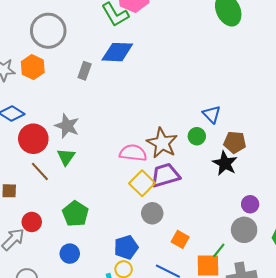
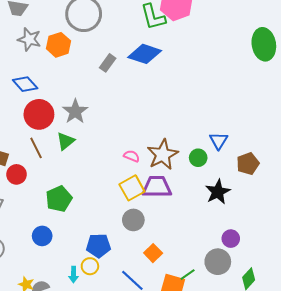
brown pentagon: (235, 142) -> (248, 164), moved, turned 30
pink semicircle: (133, 153) -> (132, 156), size x0.6
red circle: (32, 222) -> (17, 174), moved

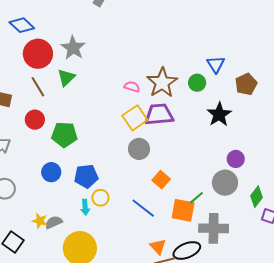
red circle: (17, 174) -> (35, 120), moved
green pentagon: (59, 199) -> (64, 135), turned 30
blue pentagon: (98, 246) -> (86, 176), moved

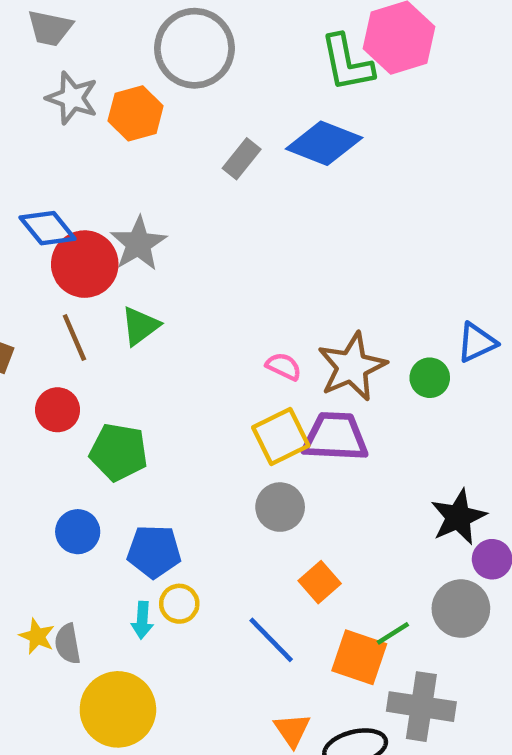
blue diamond: (22, 25) -> (48, 228), moved
gray star: (73, 48) -> (138, 244), moved
blue triangle: (216, 64) -> (477, 342), turned 30
black star: (219, 114) -> (458, 517), moved
gray semicircle: (54, 222) -> (68, 644), turned -84

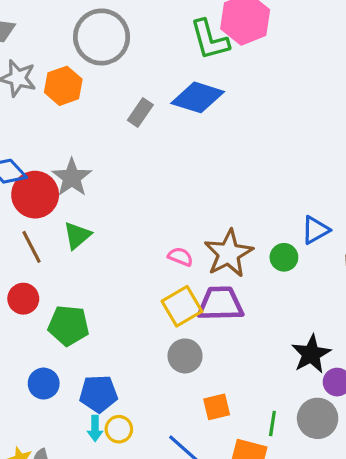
orange square: (320, 582) -> (217, 407), turned 32
cyan arrow: (142, 620) -> (95, 428), moved
green line: (393, 633) -> (272, 424), moved, turned -45

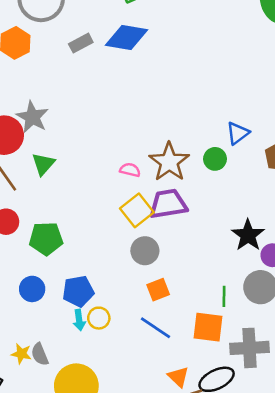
gray rectangle: (140, 112) -> (81, 43), moved, turned 35
orange square: (217, 407) -> (158, 290), moved

